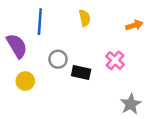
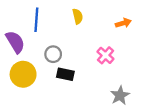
black rectangle: (81, 73) -> (65, 74), moved
yellow circle: (25, 81) -> (23, 74), size x1.5

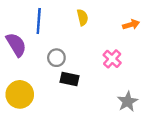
yellow circle: (23, 74) -> (20, 94), moved

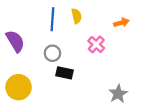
blue line: (39, 21) -> (52, 19), moved
pink cross: (112, 59) -> (96, 44), moved

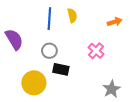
pink cross: (96, 44) -> (96, 51), moved
yellow circle: (19, 87) -> (34, 83), moved

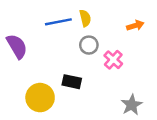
blue line: (49, 19) -> (58, 22), turned 75
gray circle: (49, 51) -> (89, 45), moved

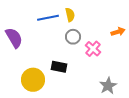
orange arrow: (135, 26) -> (118, 32), moved

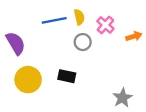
pink cross: (93, 49) -> (105, 25), moved
yellow circle: (33, 80) -> (28, 80), moved

